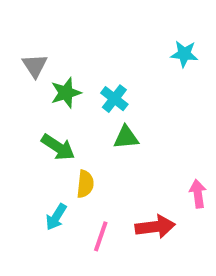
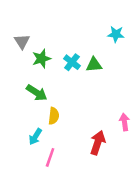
green triangle: (126, 137) -> (94, 65), moved
red arrow: (155, 227) -> (98, 143), turned -65
pink line: (101, 236) -> (50, 157), moved

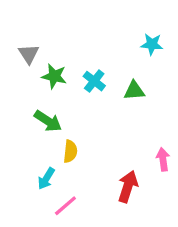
green star: (41, 59) -> (54, 76), turned 30
green triangle: (94, 65) -> (134, 91), moved
pink line: (50, 157) -> (65, 206), turned 30

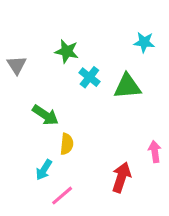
gray triangle: (29, 54) -> (17, 65), moved
green star: (54, 76) -> (67, 51), moved
green triangle: (134, 91) -> (127, 86), size x1.4

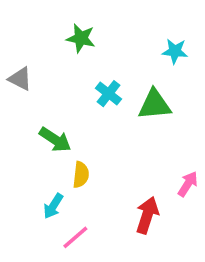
green star: (67, 51) -> (81, 38), moved
gray triangle: (17, 65) -> (20, 79), turned -30
pink arrow: (155, 152) -> (188, 184), turned 40

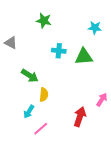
cyan cross: (109, 94) -> (59, 51), turned -32

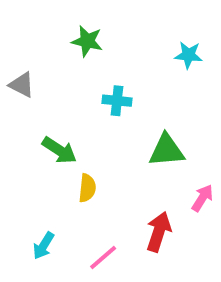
green triangle: (84, 57) -> (167, 150), moved
cyan arrow: (29, 112) -> (44, 246), moved
pink line: (41, 129) -> (103, 258), moved

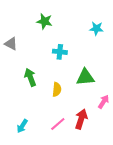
green arrow: (59, 150) -> (30, 77), turned -144
yellow semicircle: (87, 188) -> (57, 89), moved
pink line: (103, 258) -> (58, 124), moved

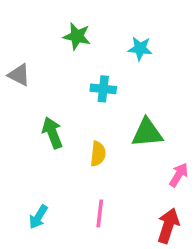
cyan star: (96, 28) -> (140, 49), moved
red arrow: (81, 119) -> (168, 226), moved
pink line: (58, 124) -> (100, 213), turned -42

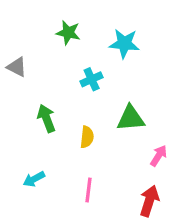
cyan star: (140, 49) -> (124, 44), size x1.4
cyan cross: (103, 89) -> (92, 79), turned -30
cyan arrow: (38, 217) -> (34, 179), moved, turned 30

